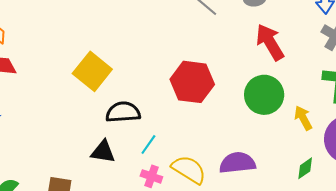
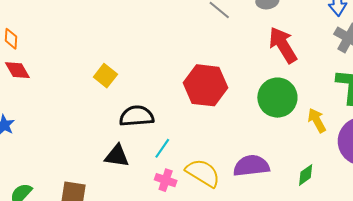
yellow square: (92, 71) -> (105, 76), size x0.6
green diamond: (305, 168) -> (306, 175), moved

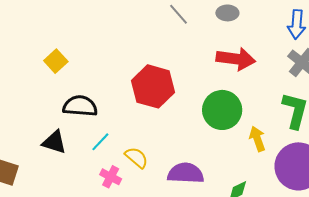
red arrow: (283, 45) -> (236, 59), turned 120
yellow semicircle: (203, 173) -> (136, 158), moved, size x0.7
pink cross: (166, 180) -> (111, 177), moved

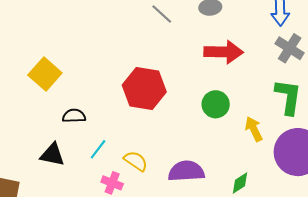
yellow square: (56, 61) -> (45, 74), size x1.4
black semicircle: (80, 106) -> (74, 116), size x0.7
green circle: (222, 110) -> (216, 104), size x0.7

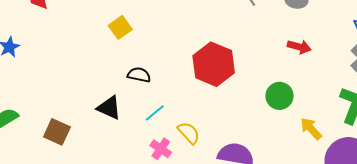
red arrow: (224, 52) -> (299, 47), size x0.6
yellow square: (45, 74) -> (120, 27), size x0.7
yellow arrow: (254, 129) -> (311, 129), turned -30

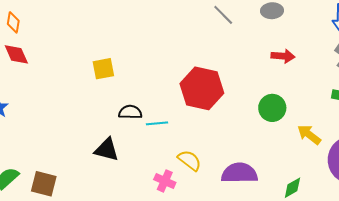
yellow square: (120, 27) -> (103, 69), turned 35
cyan line: (155, 113) -> (157, 123), moved, turned 45
brown square: (57, 132) -> (44, 184), moved

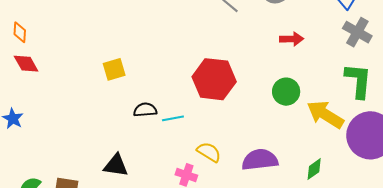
yellow arrow: (309, 135) -> (325, 114), size x1.5
black triangle: (107, 150) -> (116, 165), moved

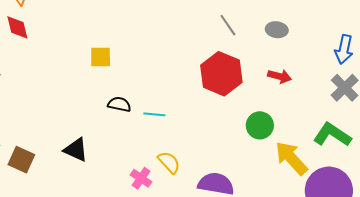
red hexagon: (214, 79) -> (221, 74), moved
green L-shape: (358, 81) -> (332, 135), turned -78
cyan line: (173, 118) -> (154, 114), moved

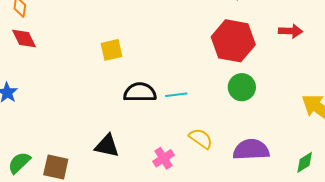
black semicircle: (119, 104) -> (140, 92), size x1.4
green circle: (260, 125) -> (242, 87), moved
pink cross: (141, 178) -> (164, 158), moved, turned 35

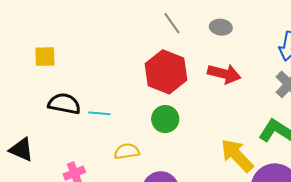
red arrow: (291, 31) -> (224, 74), size x1.4
yellow semicircle: (201, 139) -> (127, 151), moved, turned -55

